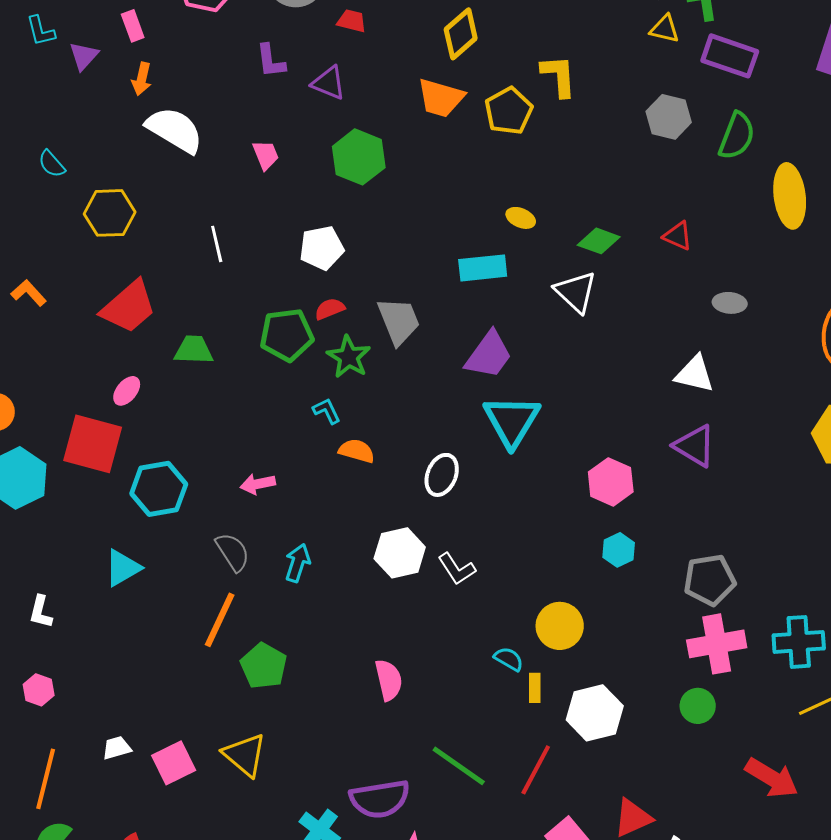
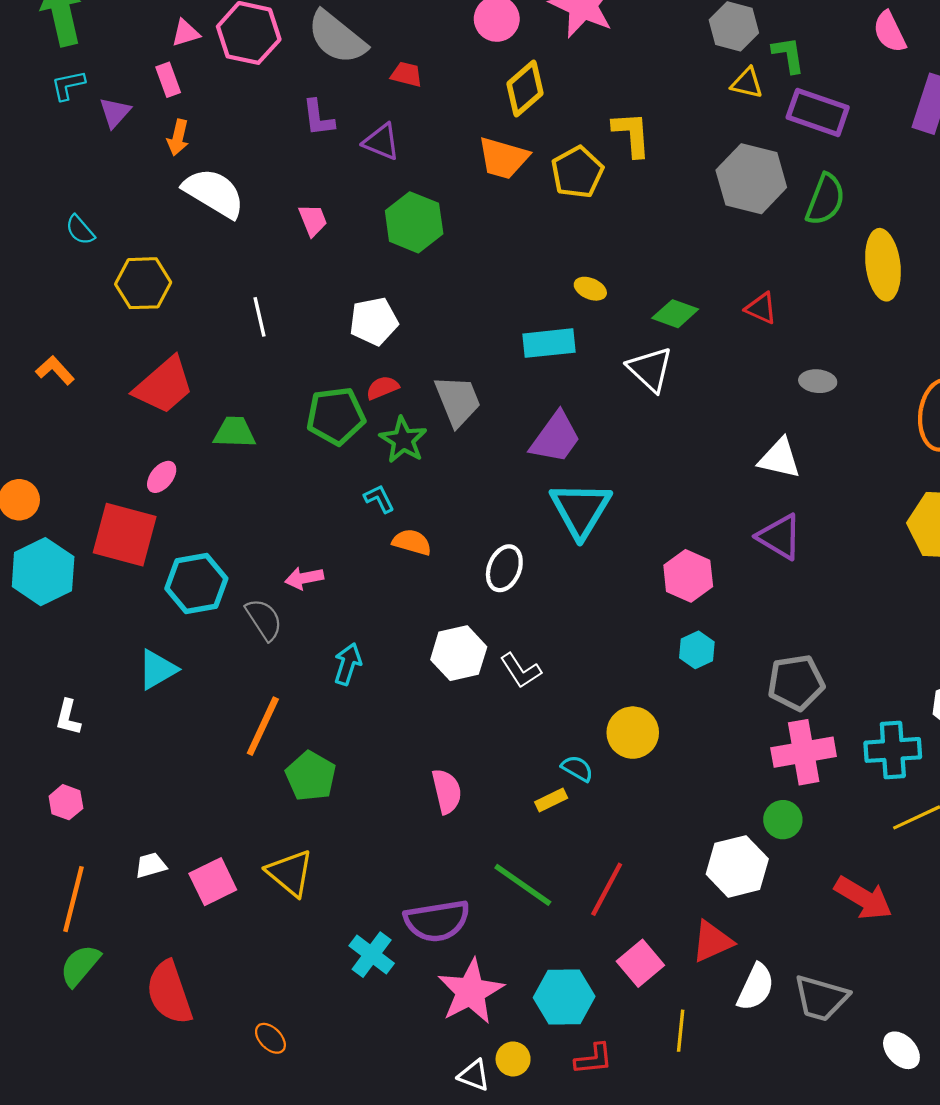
cyan L-shape: (41, 31) -> (68, 85), turned 92
gray hexagon: (669, 117) -> (751, 179), size x1.4
gray semicircle: (233, 552) -> (264, 619), moved
yellow rectangle: (535, 688) -> (551, 800), moved, turned 64
white hexagon: (595, 713) -> (737, 866), moved

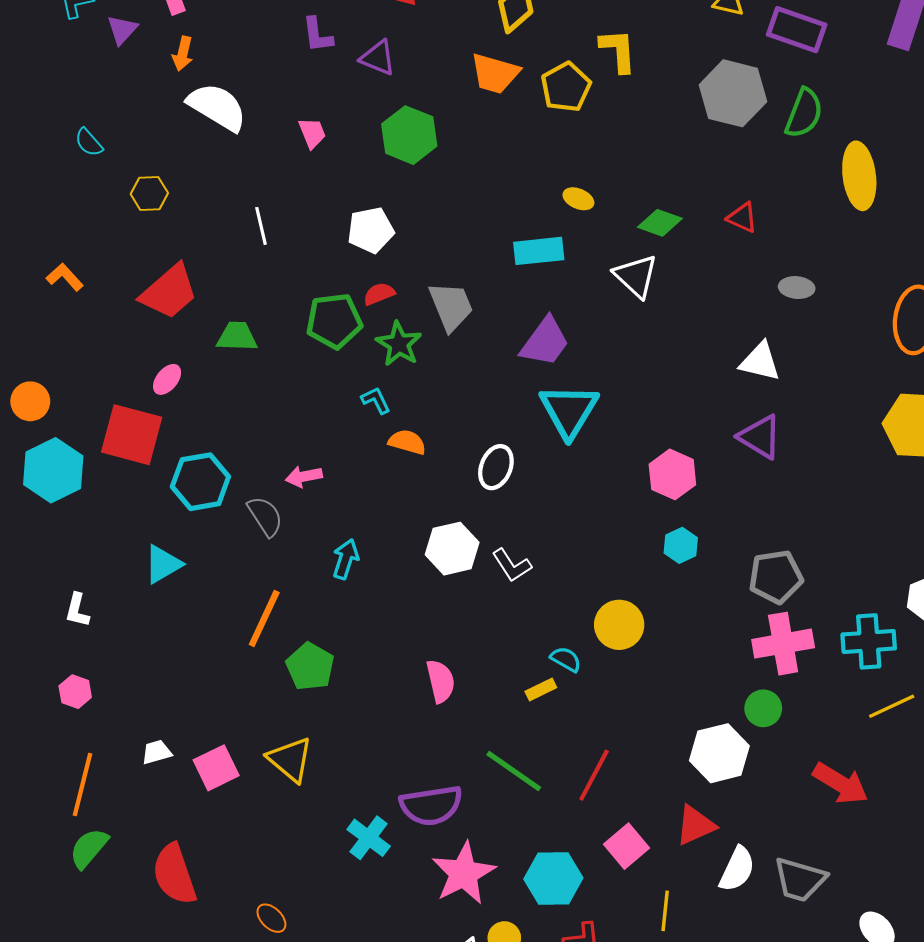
yellow hexagon: (143, 283) -> (149, 194), size x0.7

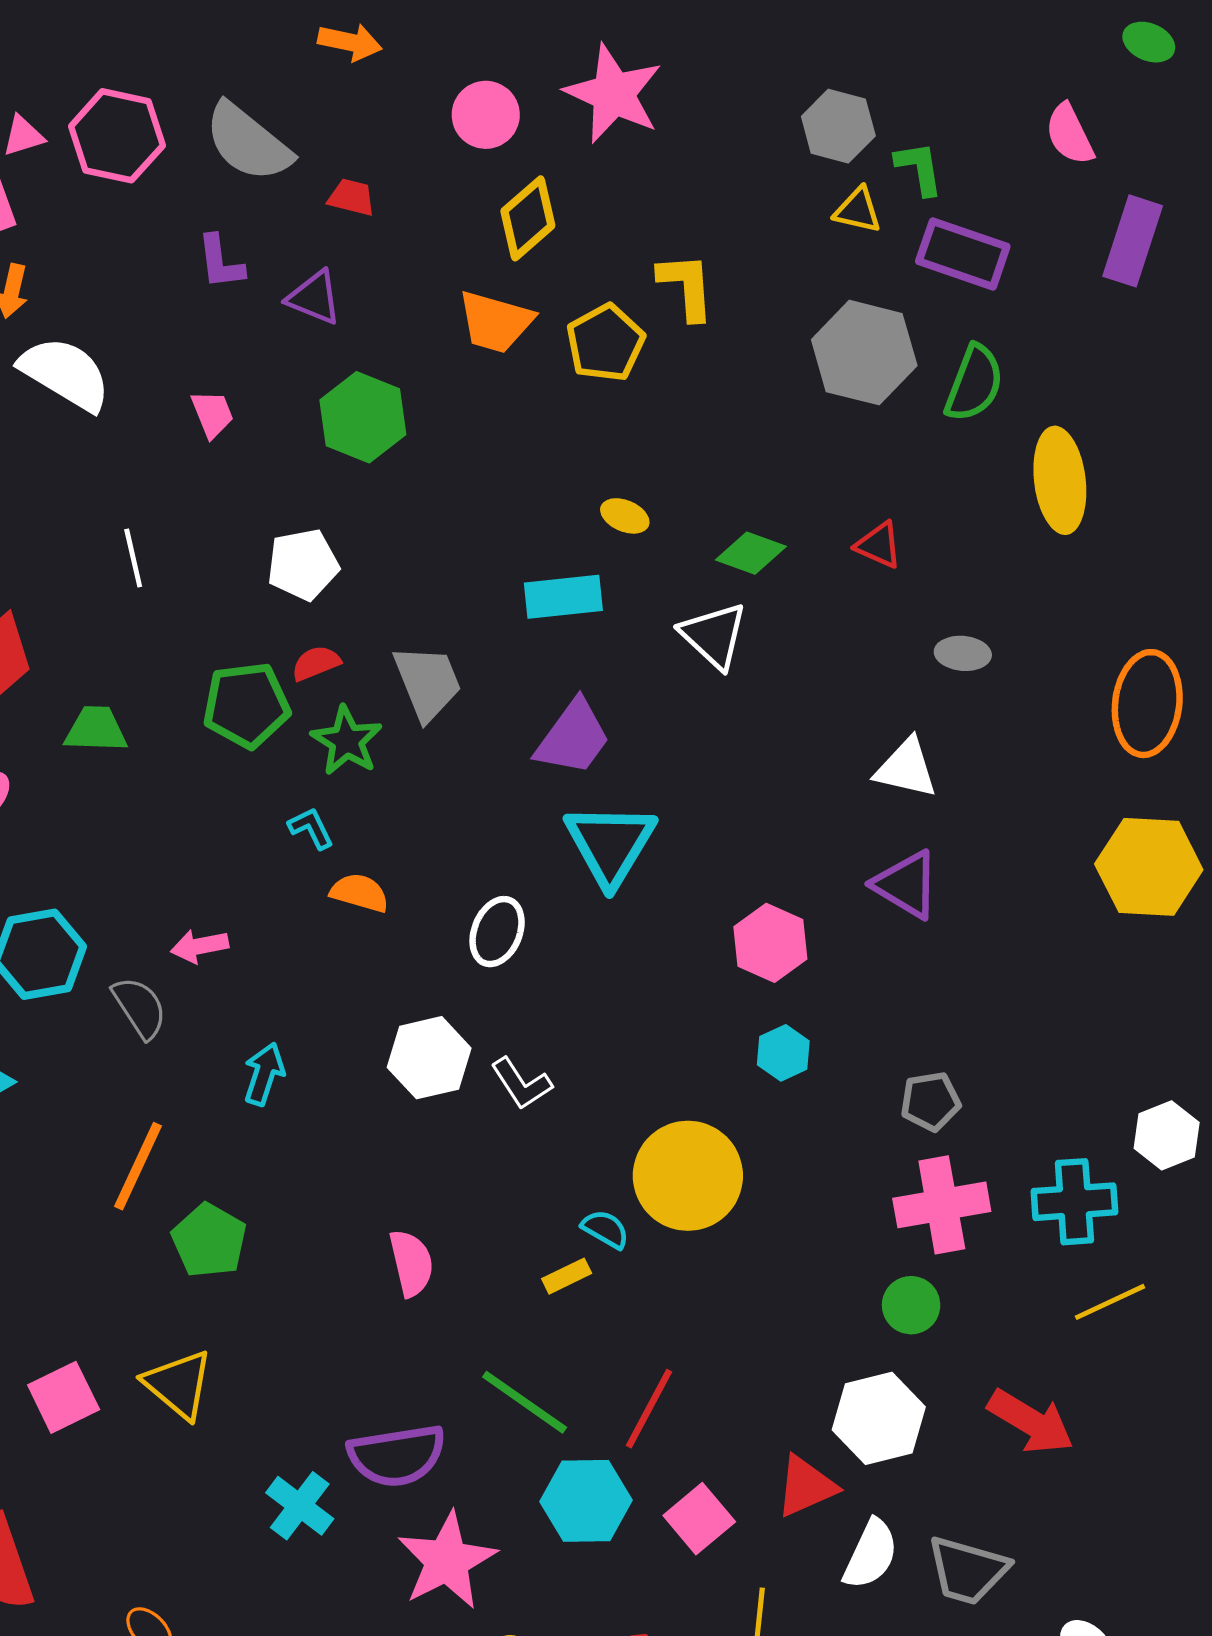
gray pentagon: (776, 577) -> (930, 1101), size x0.7
yellow circle: (619, 625) -> (688, 1176), size x1.4
white hexagon: (719, 753) -> (879, 1418), moved
cyan hexagon: (553, 878) -> (586, 1501), moved

